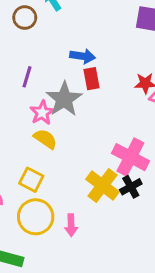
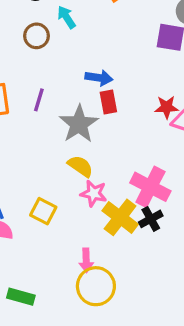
pink star: (42, 113) -> (94, 193), moved, turned -30
yellow semicircle: (45, 139) -> (80, 166), moved
yellow circle: (36, 217) -> (96, 286), moved

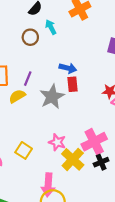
yellow semicircle: (80, 166) -> (17, 96), moved, turned -70
pink cross: (150, 187) -> (94, 142), turned 30
black cross: (151, 219) -> (101, 162), moved
pink arrow: (86, 260) -> (48, 185), size x1.5

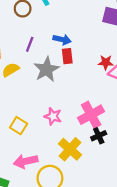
purple line: (28, 79) -> (30, 44), moved
yellow cross: (73, 159) -> (70, 149), moved
pink arrow: (48, 185) -> (26, 161), moved, turned 75

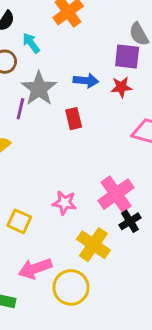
blue arrow: (62, 40) -> (86, 81), moved
red star: (106, 62) -> (121, 87), moved
gray star: (46, 69) -> (39, 89), moved

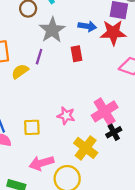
red star: (121, 87) -> (113, 33), size x1.6
purple line: (20, 109) -> (39, 57), moved
yellow square: (19, 221) -> (32, 127), turned -30

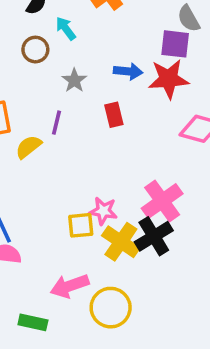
gray star: (52, 30) -> (74, 80), size x0.6
yellow square: (32, 127) -> (81, 225), moved
black cross: (114, 132) -> (154, 236), moved, size x1.5
yellow cross: (86, 148) -> (121, 242), moved

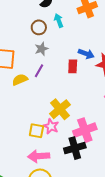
gray star: (74, 80) -> (41, 49), moved
red rectangle: (114, 115) -> (73, 66), moved
yellow cross: (121, 242) -> (60, 109), moved
pink arrow: (70, 286) -> (39, 156), moved

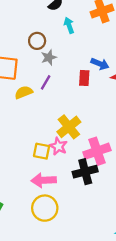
brown circle: (39, 27) -> (37, 41), moved

